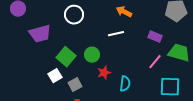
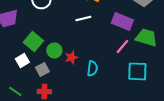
purple rectangle: (155, 37) -> (122, 21), size x1.5
green circle: (92, 55) -> (54, 50), moved

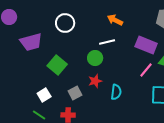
green circle: (54, 50) -> (95, 58), moved
white square: (22, 60) -> (44, 95), moved
gray square: (42, 69) -> (75, 93), moved

